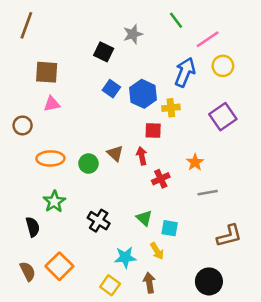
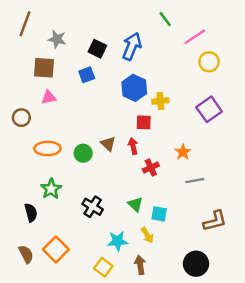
gray star: (133, 34) -> (57, 39), moved, turned 30
blue arrow: (185, 72) -> (132, 46), moved
blue square: (111, 89) -> (87, 75), moved, turned 35

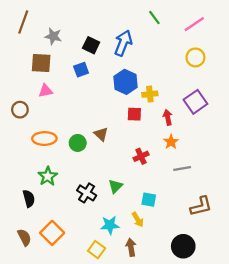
pink line: (195, 37) -> (194, 24), moved
red arrow: (133, 146) -> (168, 117), moved
green triangle: (135, 204) -> (115, 186), moved, turned 32

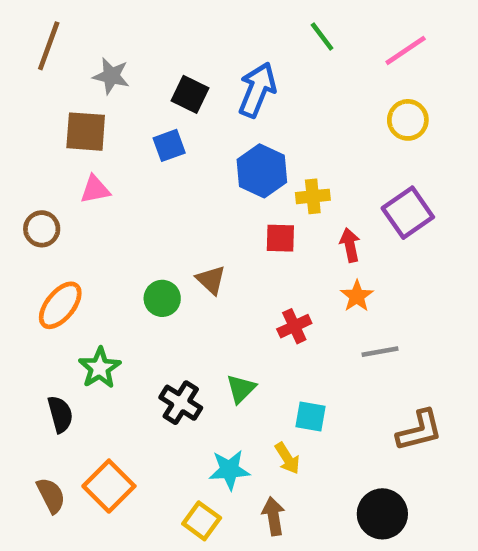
orange ellipse: (44, 139) -> (60, 305), moved, turned -50

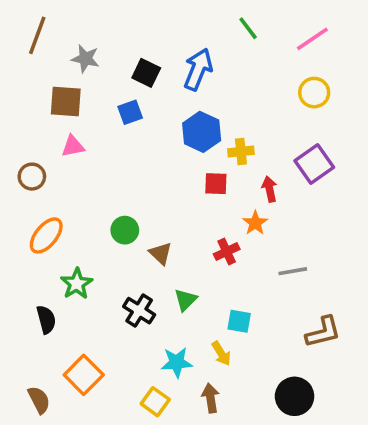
brown triangle: (211, 280) -> (161, 253), moved
orange star: (357, 296) -> (255, 223), moved
brown semicircle: (51, 495) -> (39, 400), moved

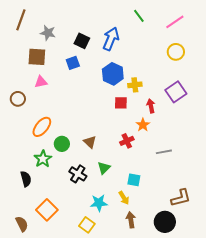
green circle: (125, 230) -> (62, 144), moved
orange ellipse: (46, 235) -> (42, 127), moved
brown L-shape: (323, 332) -> (181, 198), moved
brown arrow: (211, 398) -> (131, 220), moved

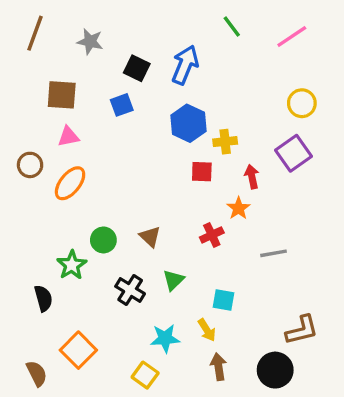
gray star: (48, 33) -> (90, 42), moved
yellow circle: (176, 52) -> (302, 103), moved
orange ellipse: (42, 127) -> (70, 183), moved

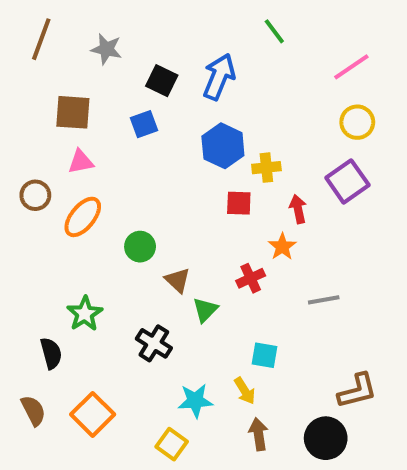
pink line: (292, 37) -> (351, 67), moved
green circle: (103, 240) -> (140, 247), moved
green triangle: (173, 280) -> (205, 310), moved
brown semicircle: (37, 373) -> (33, 411), moved

